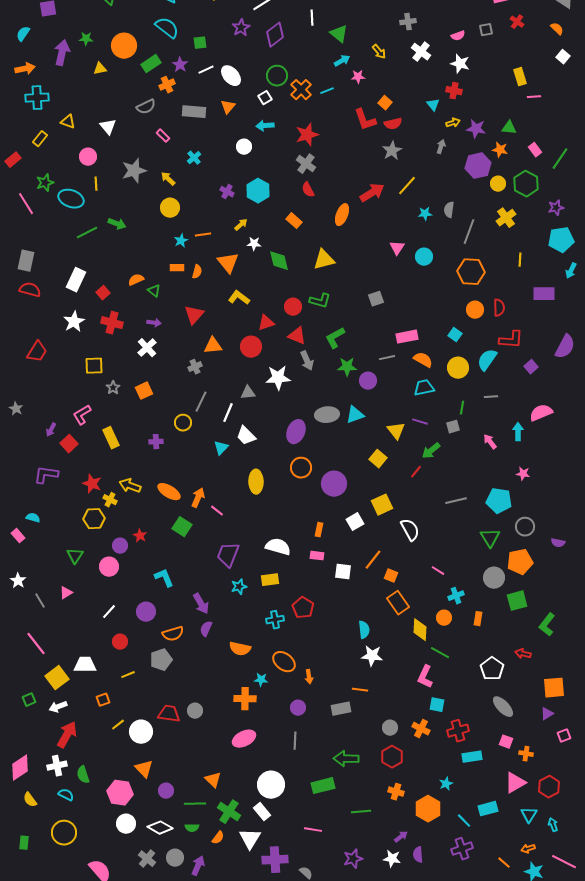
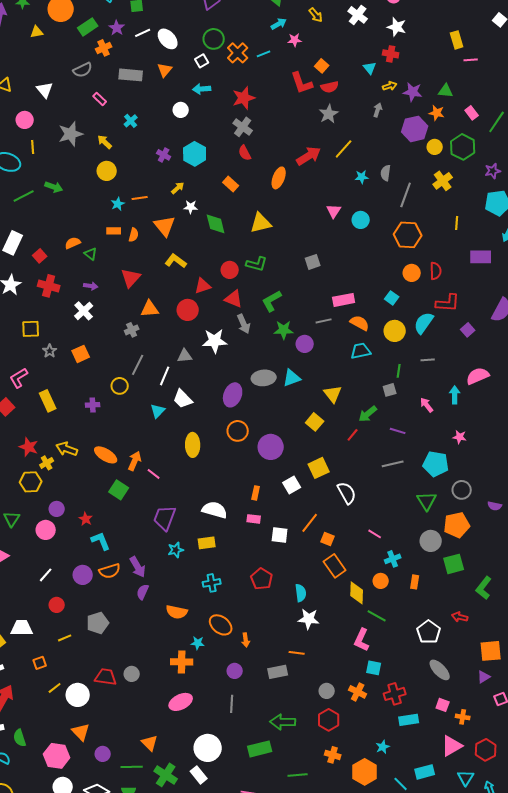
purple line: (420, 422) -> (398, 431), moved
yellow cross: (110, 500) -> (47, 463), turned 32
red star: (140, 536) -> (86, 519), moved
red pentagon: (303, 608) -> (262, 579), moved
orange semicircle: (173, 634) -> (110, 571), moved

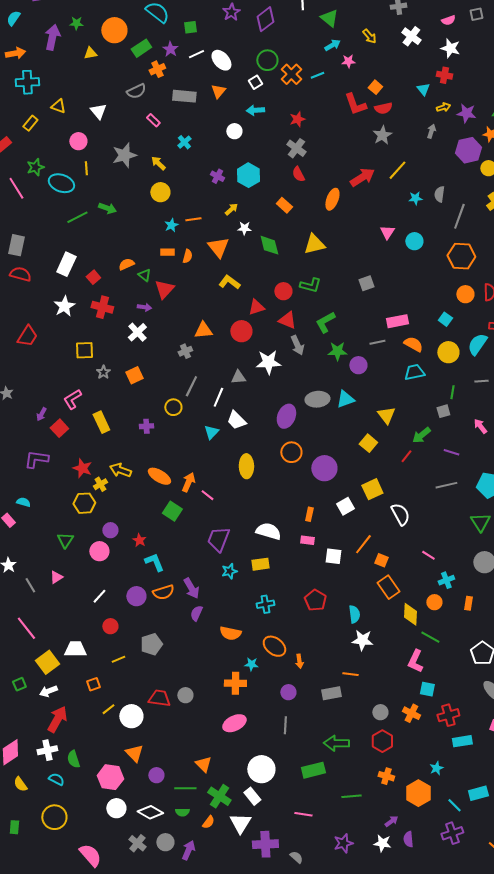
red star: (244, 98) -> (297, 119), size x0.7
red triangle: (131, 278) -> (164, 289), moved

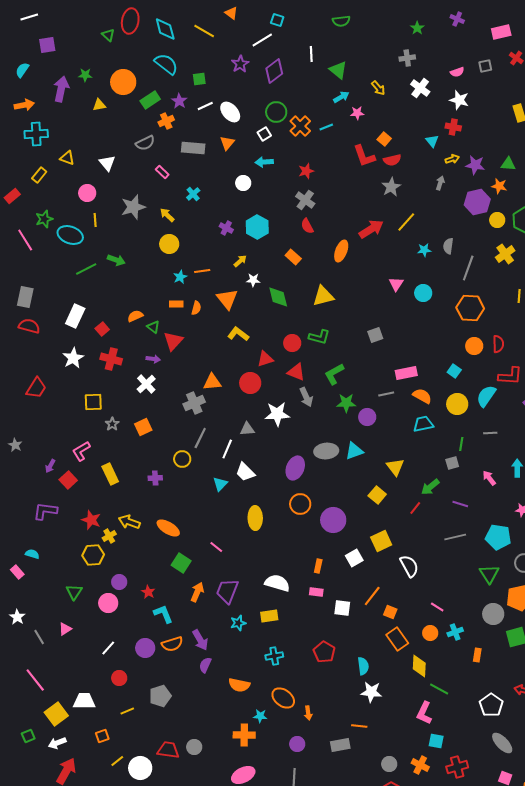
gray cross: (185, 351) -> (194, 403), size x1.5
orange arrow: (188, 482) -> (197, 592), moved
orange circle: (434, 602) -> (430, 633), moved

